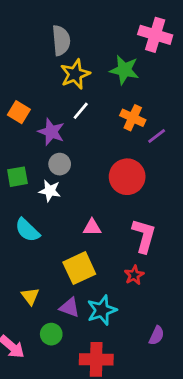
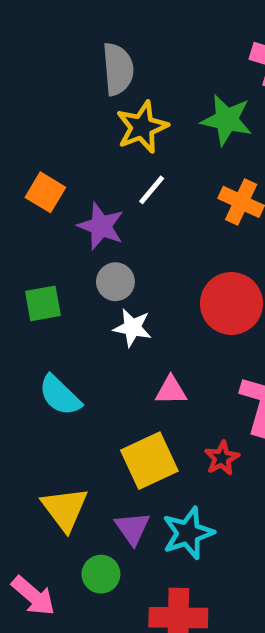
white star: (50, 191) -> (132, 328), moved
red star: (134, 275) -> (222, 458), moved
yellow triangle: (30, 296) -> (65, 509), size x1.5
purple triangle: (69, 307) -> (132, 528), turned 35

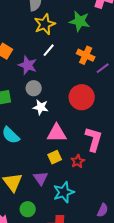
pink triangle: (171, 390) -> (57, 133), size x1.5
yellow square: (149, 461) -> (55, 157), moved, size x0.6
purple triangle: (132, 528) -> (41, 178), moved

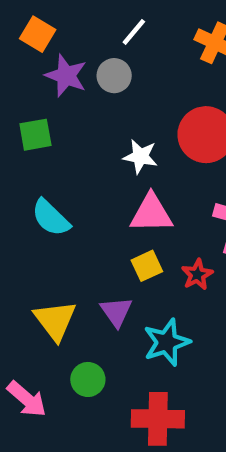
purple star: (28, 65) -> (66, 76), moved
gray circle: (34, 88) -> (114, 76), moved
white star: (41, 107) -> (140, 157), moved

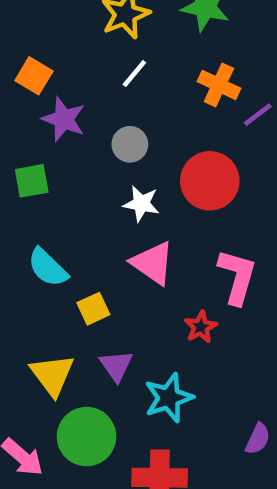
gray circle: (114, 76) -> (130, 144), moved
pink triangle: (151, 213) -> (153, 263), turned 36
yellow square: (147, 266) -> (93, 309), moved
green circle: (88, 379) -> (86, 437), size x1.6

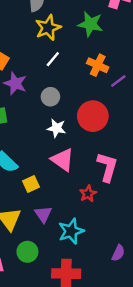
green circle: (86, 437) -> (27, 252), size x0.7

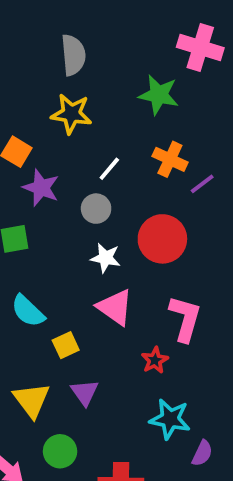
yellow star: (48, 28) -> (71, 114), moved, turned 30
white line: (53, 59) -> (109, 169), moved
cyan star: (71, 231) -> (170, 419), moved, turned 30

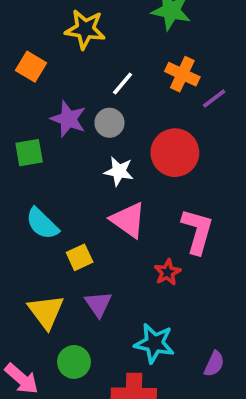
purple star: (41, 188) -> (68, 119), moved
cyan star: (170, 419) -> (154, 343), moved

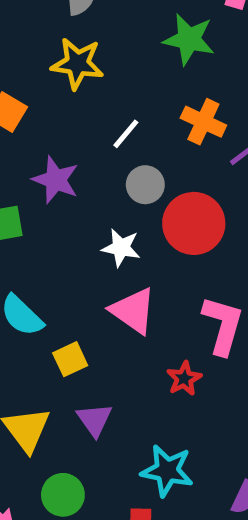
gray circle: (109, 123) -> (145, 185), moved

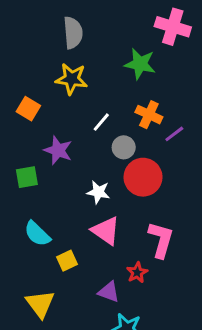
gray circle: (145, 185) -> (124, 147), moved
purple triangle: (94, 420) -> (109, 292), moved, turned -35

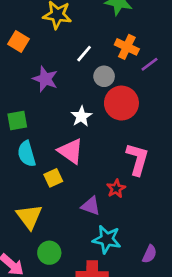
green square: (27, 177) -> (17, 120), moved
white star: (98, 192) -> (81, 116), turned 30
pink triangle: (106, 231) -> (71, 151), moved
cyan semicircle: (37, 234) -> (27, 154), turned 30

